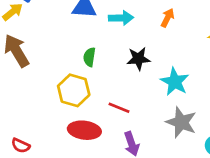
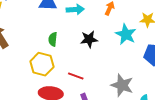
cyan star: (175, 82) -> (126, 34), moved

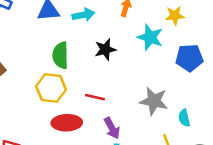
green semicircle: (53, 39) -> (60, 55), size x1.5

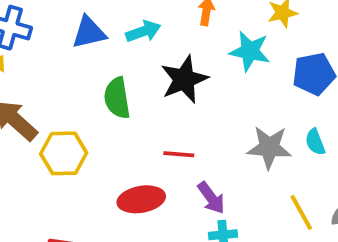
black star: (105, 49) -> (184, 79), size x1.4
yellow hexagon: (51, 88) -> (64, 153), moved
cyan semicircle: (184, 118) -> (315, 142), moved

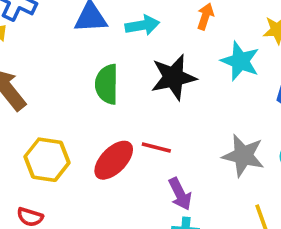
yellow hexagon: (64, 153) -> (47, 160), moved
red ellipse: (141, 199) -> (114, 160), moved, turned -45

